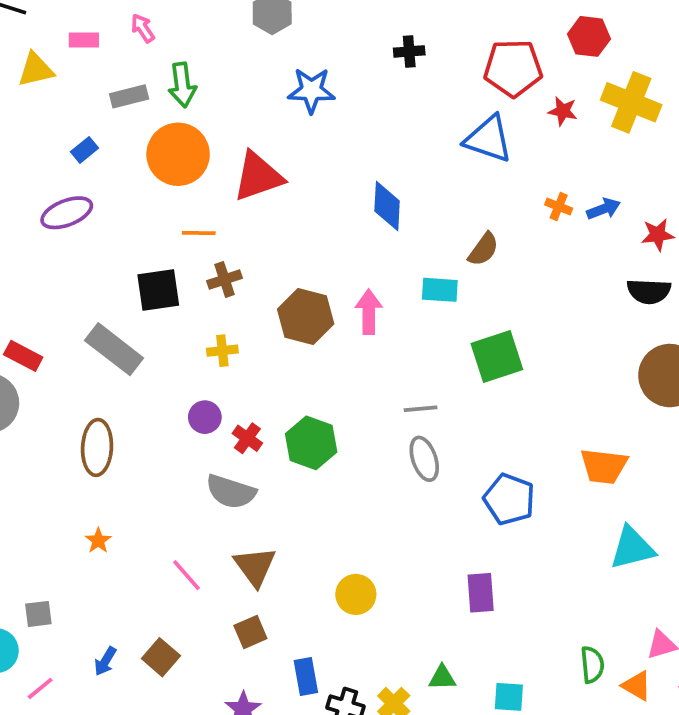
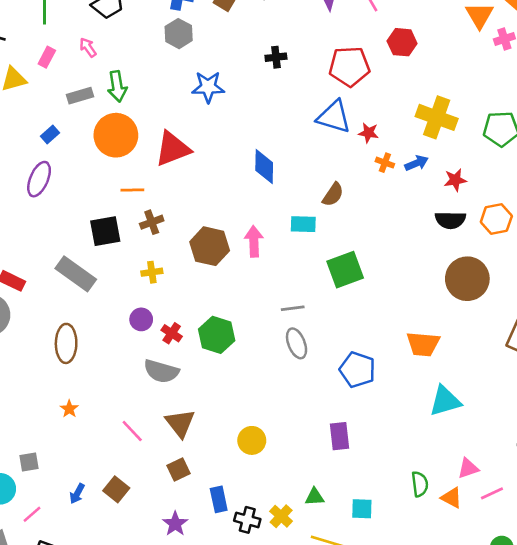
pink rectangle: (84, 40) -> (47, 57), turned -60
yellow cross: (631, 102) -> (437, 117), moved
red star: (563, 111) -> (368, 133), moved
purple ellipse: (67, 213) -> (39, 179), turned -44

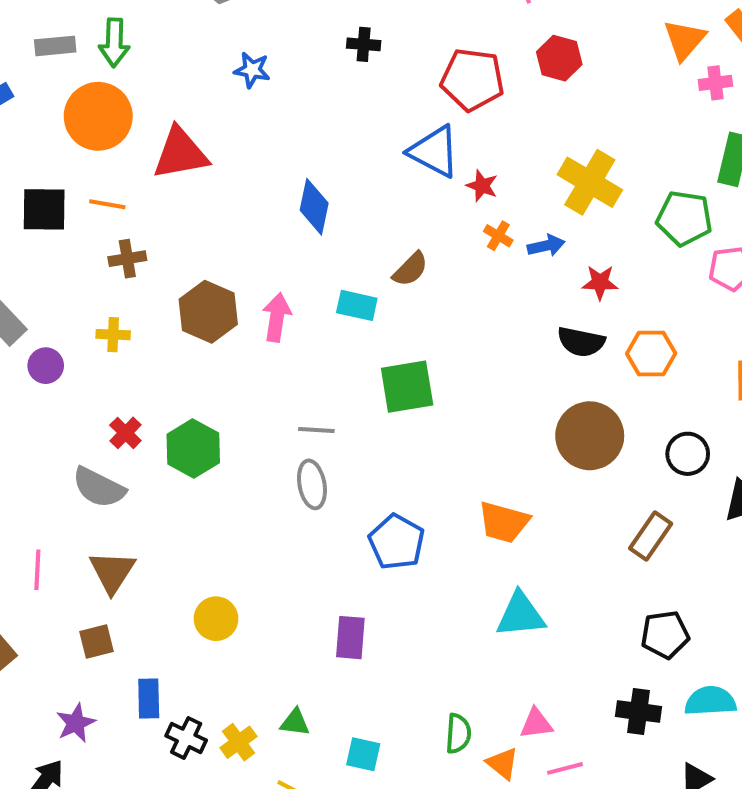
blue star: (208, 87) -> (252, 70), size x0.7
black square: (105, 231) -> (44, 209), moved
purple circle: (141, 319) -> (46, 366), moved
pink line: (132, 431) -> (37, 570), turned 35

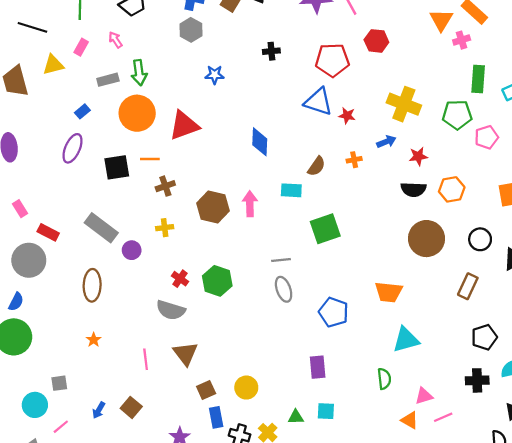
orange cross: (498, 236) -> (354, 160), moved, turned -32
yellow circle: (216, 619) -> (246, 388), moved
brown square: (97, 642) -> (206, 390), moved
green semicircle: (458, 733) -> (384, 379), moved
cyan square: (363, 754) -> (326, 411), moved

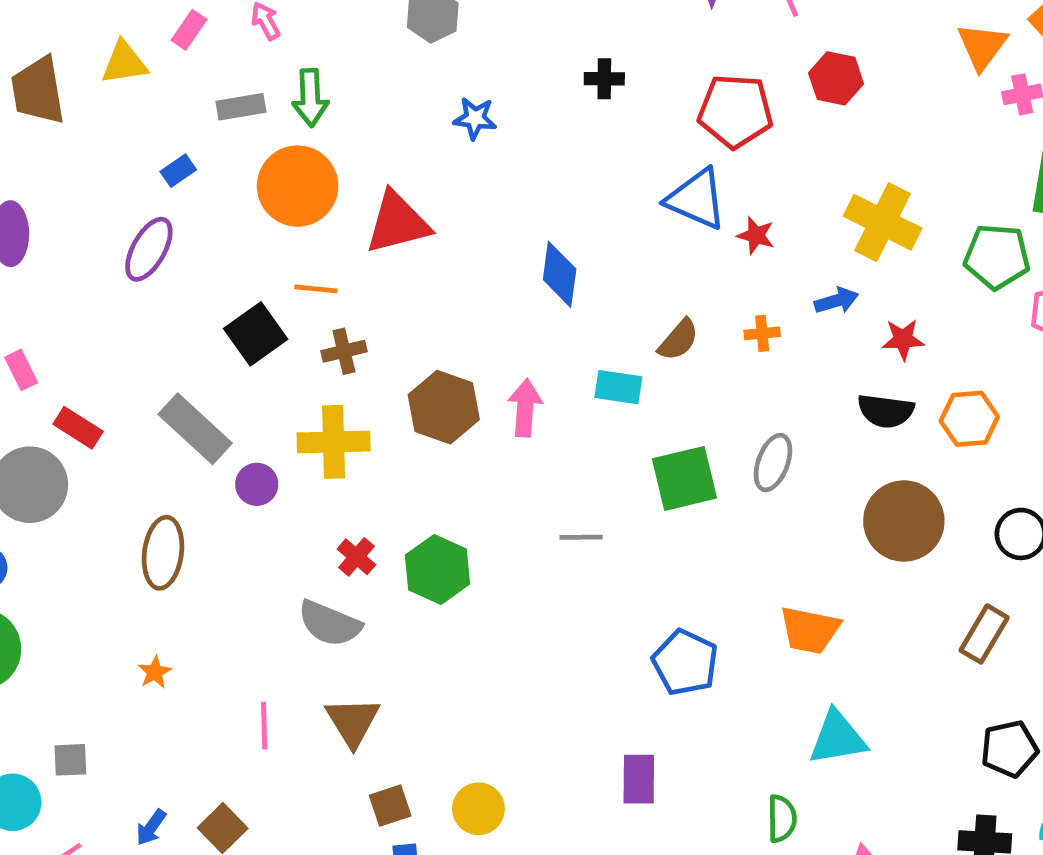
black square: (117, 167) -> (256, 334), moved, turned -32
yellow cross: (165, 228) -> (334, 442), size x1.8
gray ellipse: (284, 289) -> (773, 463), moved, turned 35

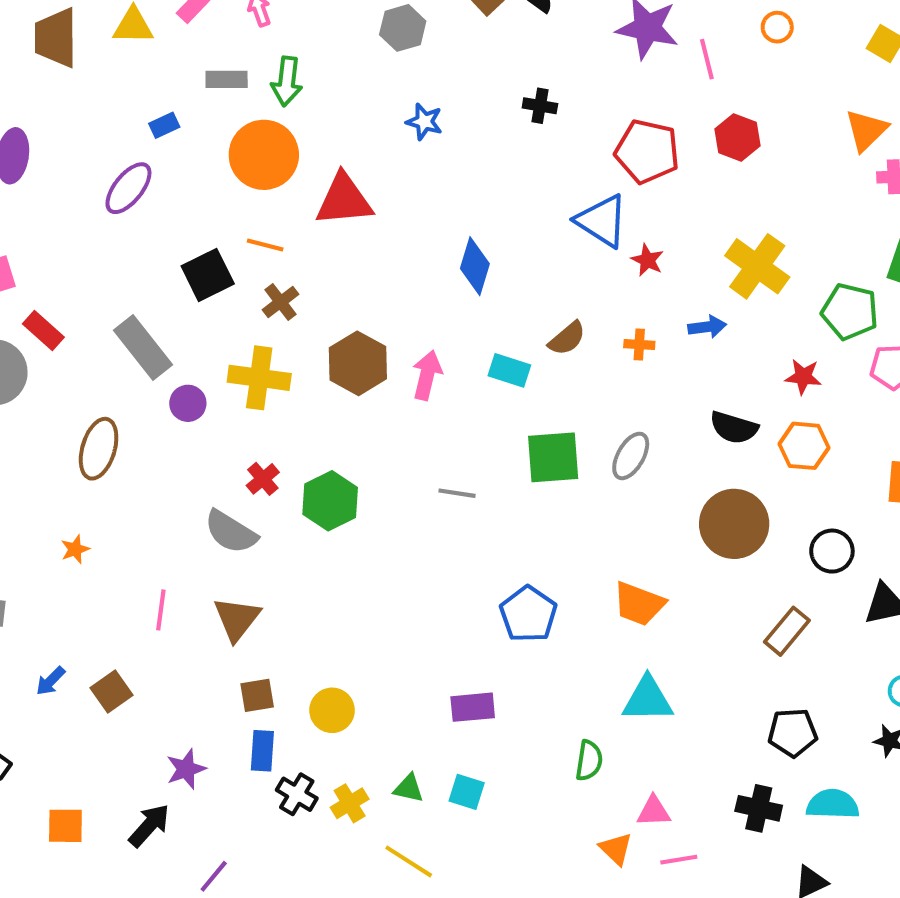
red star: (903, 339) -> (803, 377), moved
brown cross: (344, 351) -> (280, 302), turned -33
purple rectangle: (639, 779) -> (473, 707), turned 75

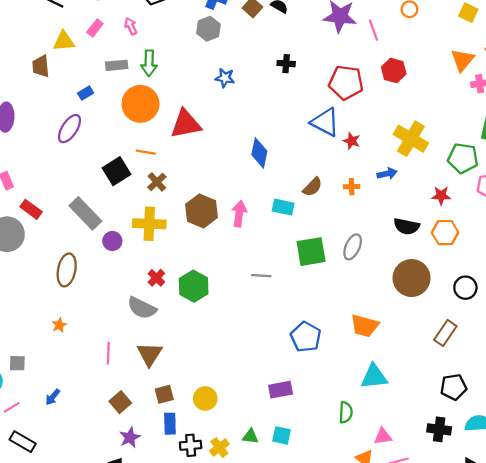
brown trapezoid: (56, 38) -> (41, 66), moved, size x0.7
brown square: (111, 691) -> (120, 402), moved
black cross: (297, 794) -> (191, 445), turned -30

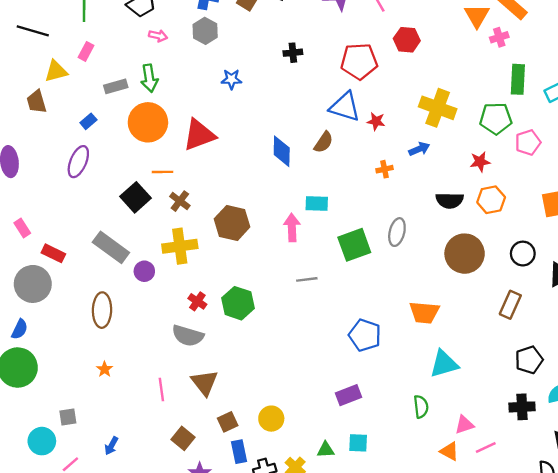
pink arrow: (131, 26) -> (158, 36), moved, turned 138
brown semicircle: (313, 187) -> (324, 142), moved
pink arrow: (239, 214) -> (292, 227), moved

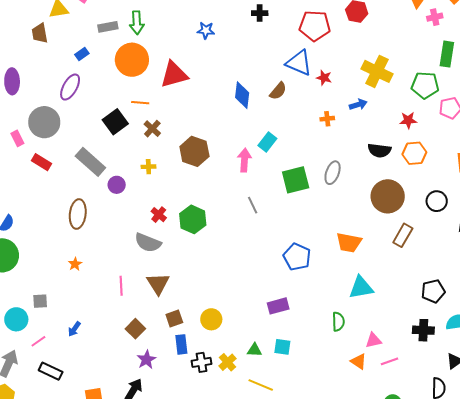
cyan rectangle: (317, 204) -> (267, 142), turned -60
yellow cross: (180, 246) -> (148, 167), size x0.5
gray line: (307, 279) -> (253, 205), turned 66
gray circle: (33, 284) -> (44, 122), moved
brown rectangle: (510, 305) -> (403, 235), moved

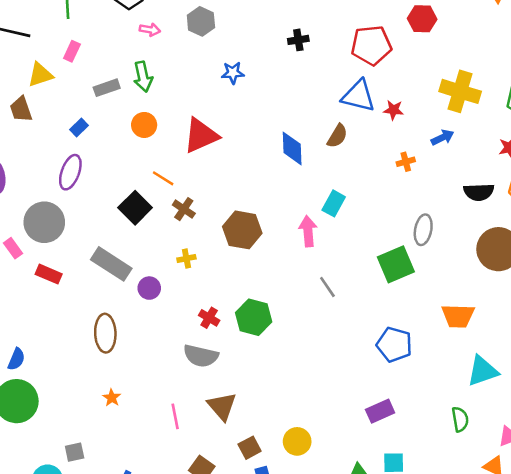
orange circle: (132, 60) -> (144, 125), size x0.6
orange line: (140, 103) -> (163, 178), turned 36
green square: (296, 180) -> (396, 264), moved

